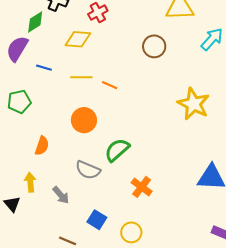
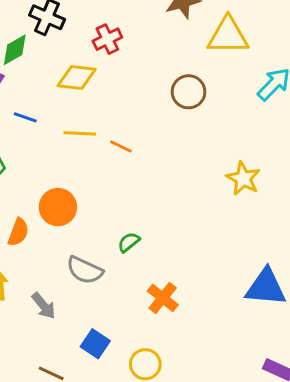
yellow star: (193, 104) -> (243, 178), size x0.7
orange circle: (84, 120) -> (58, 207), moved
green semicircle: (117, 150) -> (129, 242), size x0.6

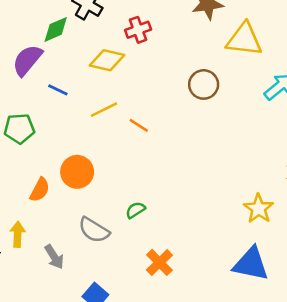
yellow line: (80, 133) -> (104, 110), turned -36
yellow star: (243, 178) -> (259, 209), moved

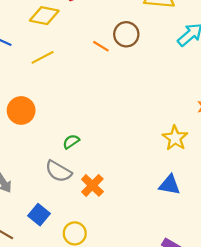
orange line: (139, 125) -> (101, 46), moved
gray semicircle: (94, 230) -> (58, 171), moved
blue triangle: (251, 264) -> (170, 185), size x0.7

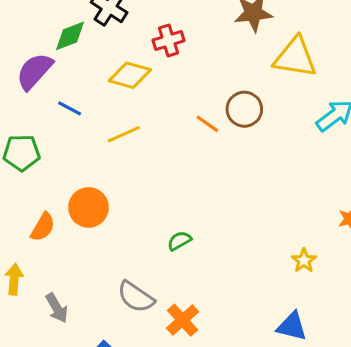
yellow star: (175, 138) -> (304, 260), size x0.7
green semicircle: (71, 142) -> (179, 241), moved

